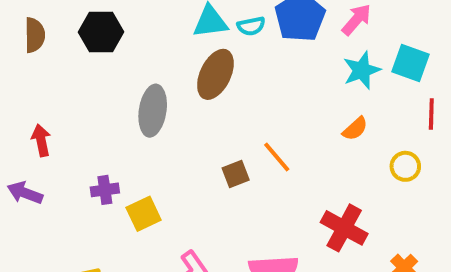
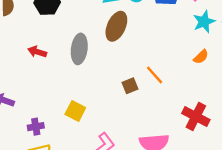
red arrow: (41, 140) -> (37, 52), moved, turned -60
purple cross: (105, 190) -> (36, 127), moved
yellow square: (144, 214) -> (75, 111), turned -36

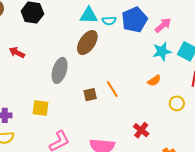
gray ellipse: (79, 49) -> (60, 70), moved
yellow square: (75, 111) -> (40, 108), turned -30
red cross: (196, 116) -> (141, 130), size x0.7

